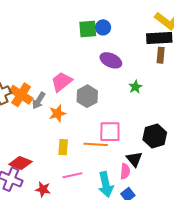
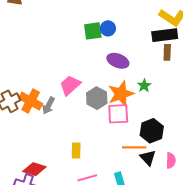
orange star: (57, 113) -> (121, 94), moved, size x1.5
pink square: (110, 132) -> (118, 114), moved
black hexagon: (155, 136) -> (152, 131), moved
orange line: (96, 144) -> (134, 147), moved
pink semicircle: (125, 171) -> (171, 160), moved

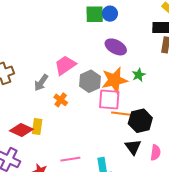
orange cross: (31, 101) -> (61, 100), moved, size x0.6
orange line: (134, 147) -> (123, 114), moved
yellow rectangle: (76, 150) -> (37, 126), moved
red diamond: (34, 169) -> (21, 130), moved

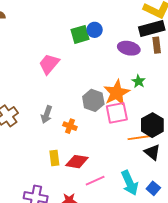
purple ellipse: (116, 47) -> (129, 48), moved
pink trapezoid: (65, 65) -> (49, 64), moved
orange line: (123, 114) -> (140, 138), moved
red diamond: (21, 130) -> (77, 162), moved

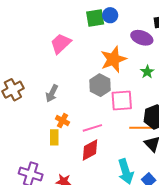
orange star: (117, 93) -> (113, 59), moved
orange cross: (70, 126) -> (62, 121), moved
red diamond: (77, 162) -> (90, 150), moved, turned -45
pink line: (95, 181) -> (92, 128), moved

